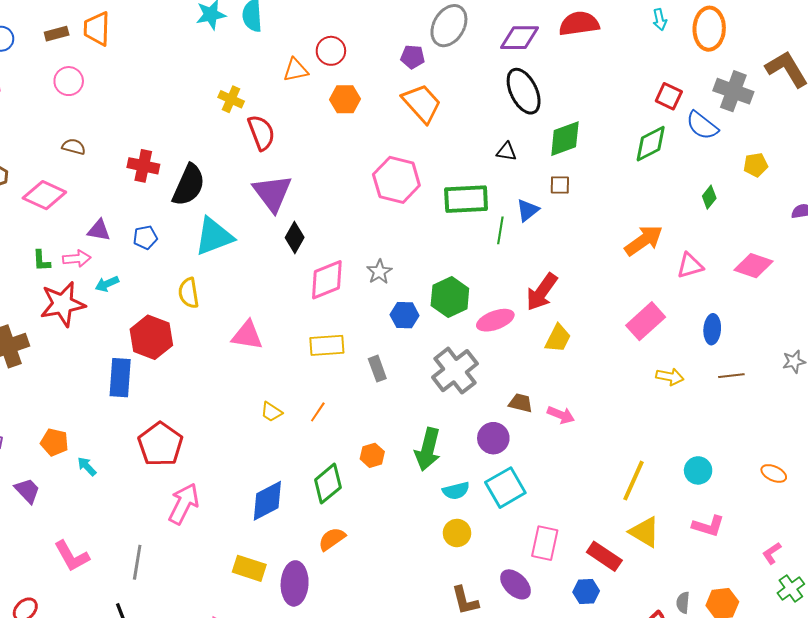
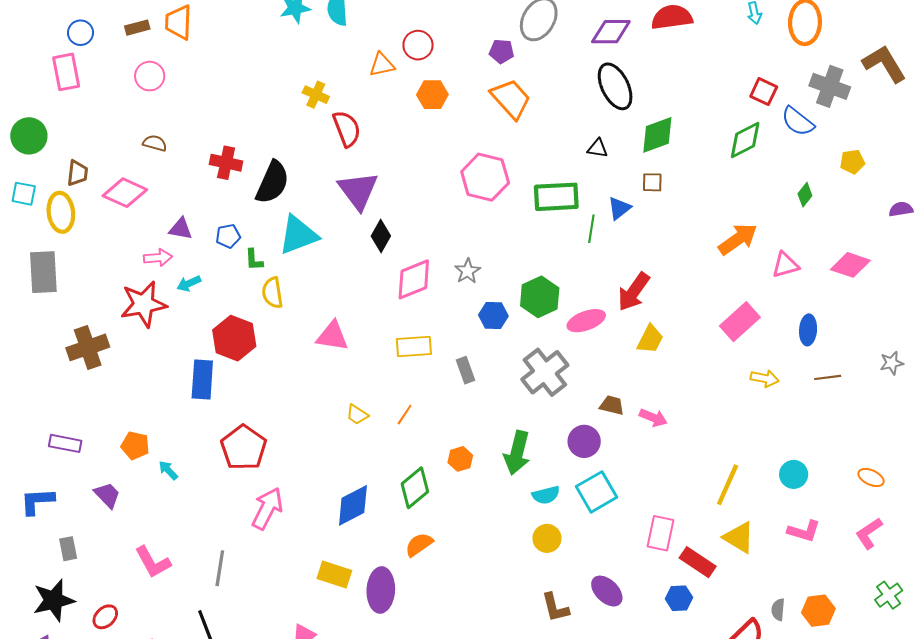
green L-shape: (41, 261) -> (254, 260), moved
pink rectangle: (545, 543) -> (660, 533), moved
pink L-shape: (772, 553) -> (869, 533), moved, size x1.4

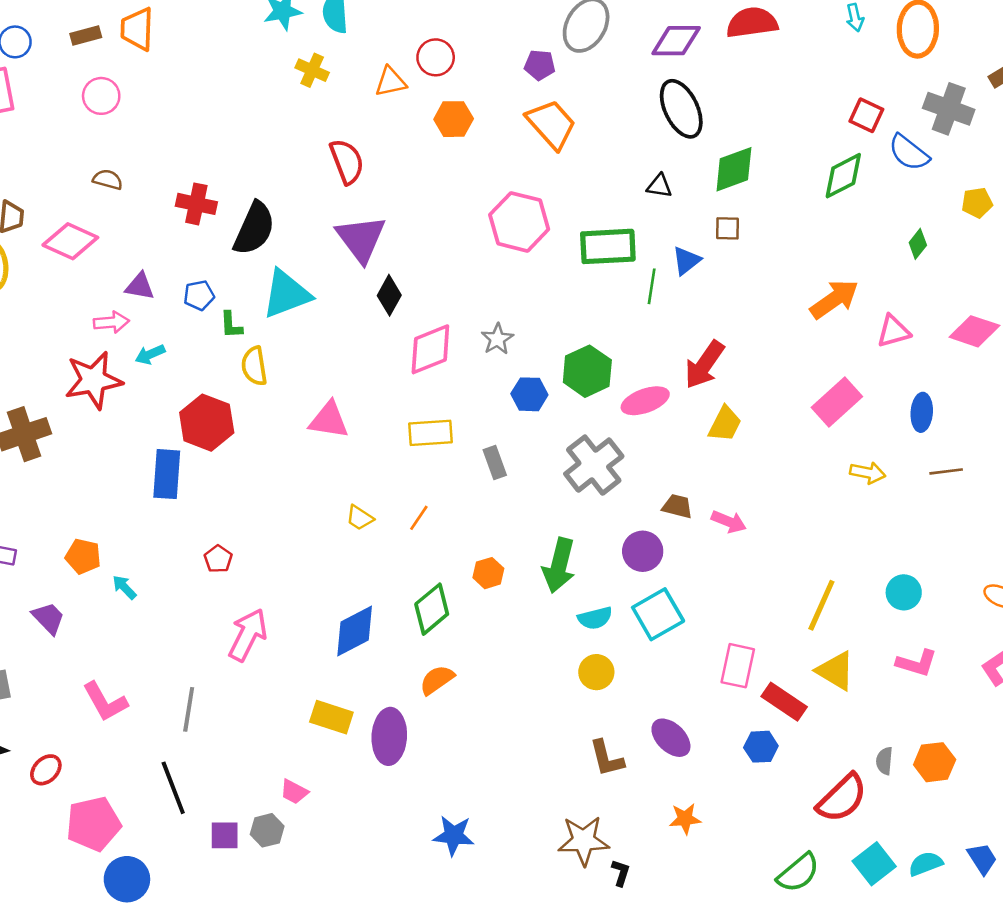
yellow cross: (316, 95) -> (312, 70), moved
red pentagon: (244, 448) -> (218, 559), size x0.5

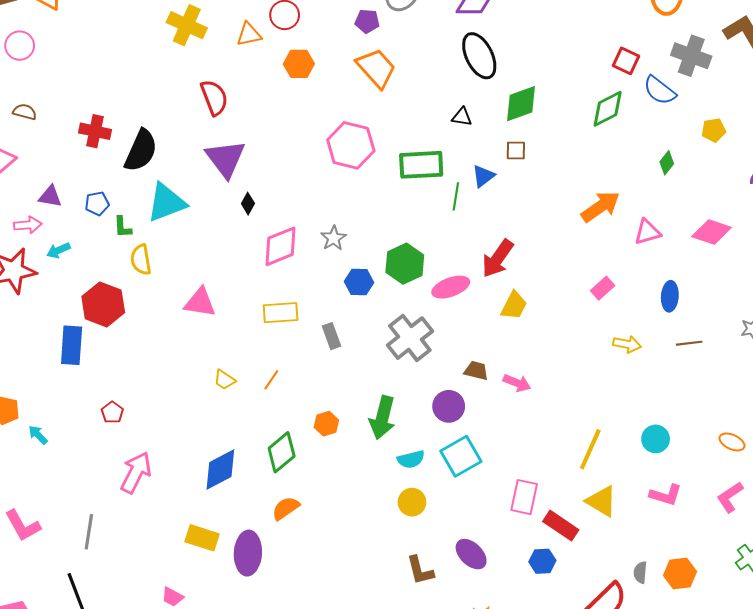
yellow cross: (312, 70) -> (187, 25), size x1.5
black diamond: (389, 295) -> (248, 204), size x0.7
pink rectangle: (837, 402) -> (603, 288), size x0.6

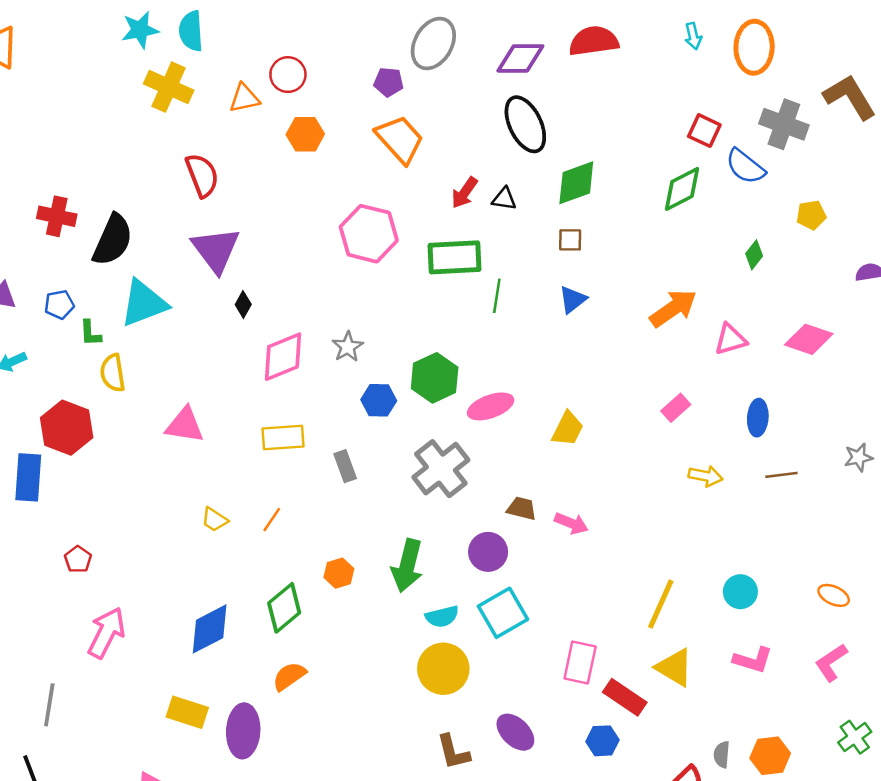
blue triangle: (483, 176) -> (573, 300), moved
red arrow: (498, 259) -> (464, 193), moved, size x0.7
yellow circle: (412, 502) -> (443, 669), size x1.5

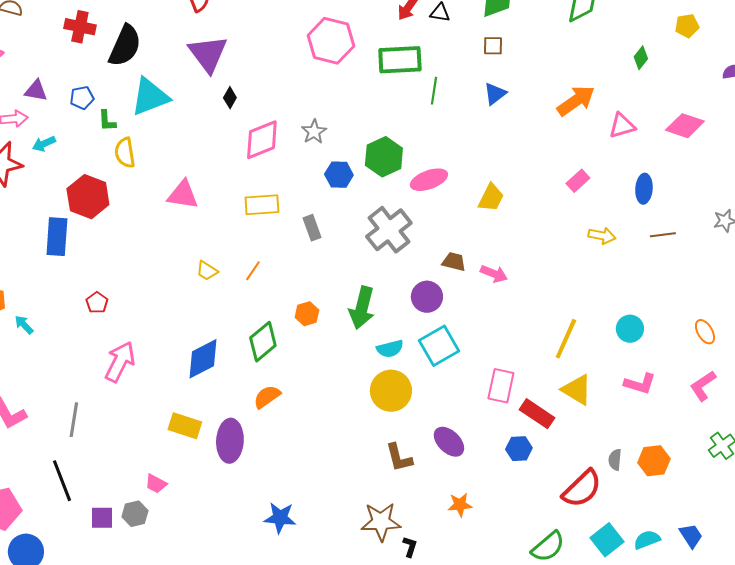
orange ellipse: (834, 595) -> (705, 332), turned 35

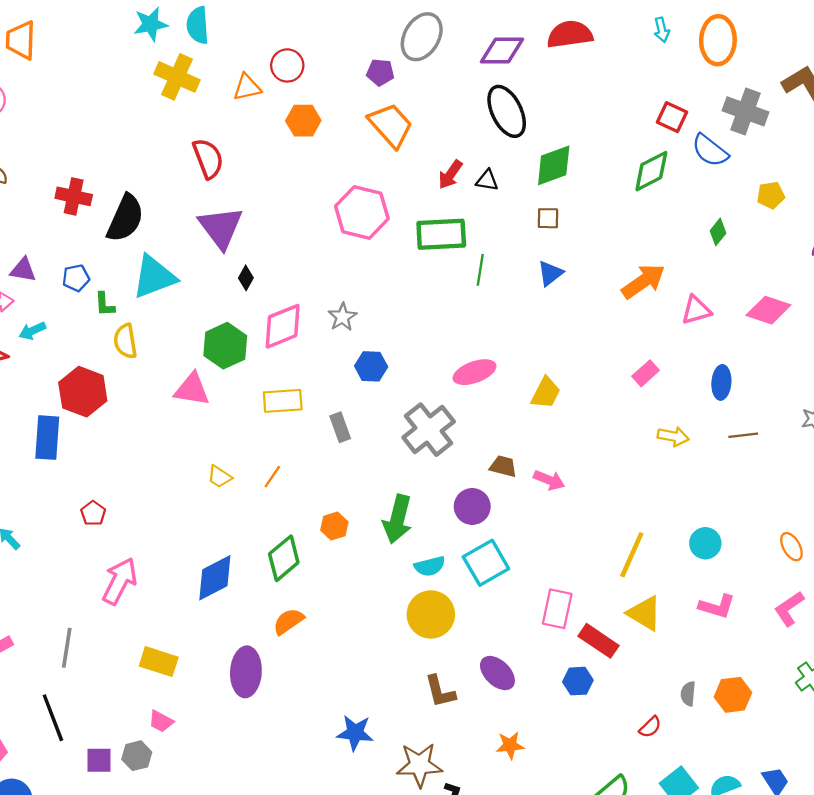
green hexagon: (384, 157) -> (225, 346), moved
yellow rectangle: (185, 426) -> (159, 662), moved
red semicircle: (582, 489) -> (650, 727), size x0.5
blue star: (280, 518) -> (355, 733), moved

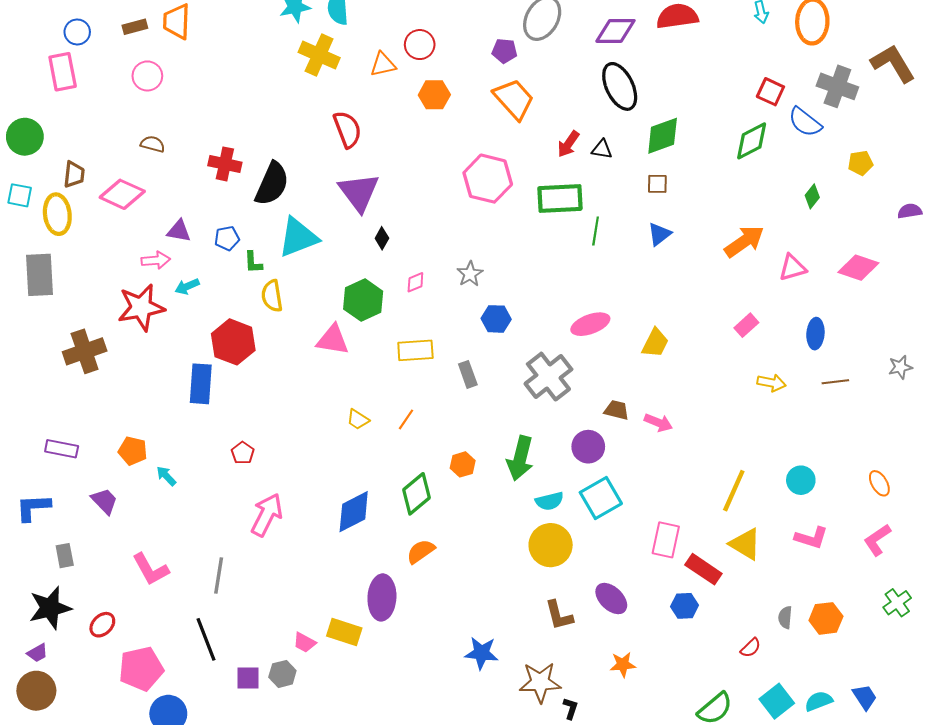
pink diamond: (283, 326) -> (415, 282), size x0.5
yellow rectangle: (159, 662) -> (344, 632), moved

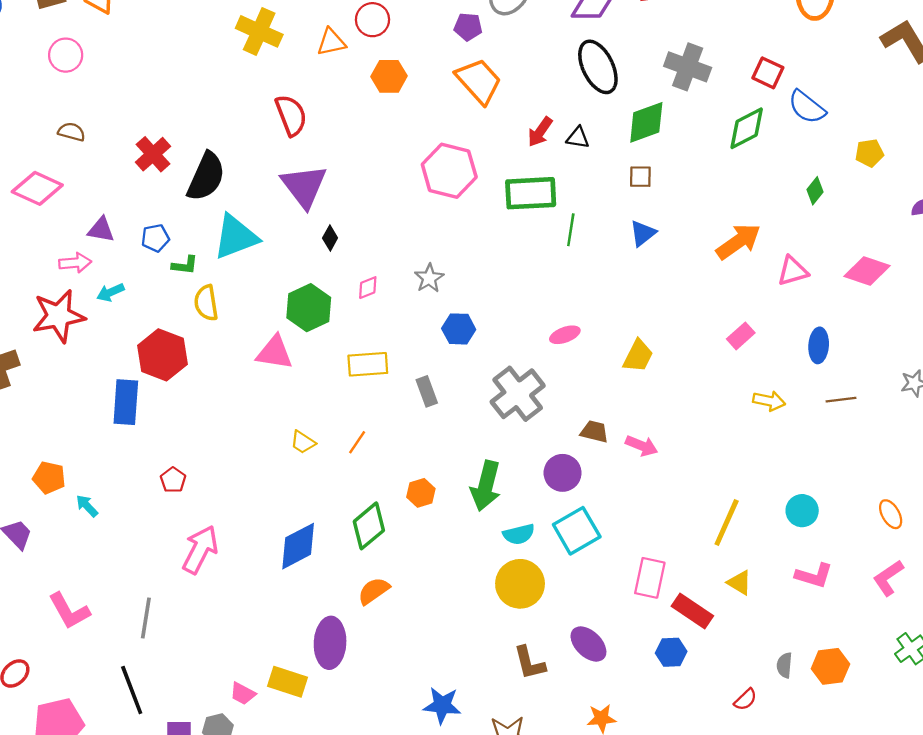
gray cross: (837, 86) -> (688, 67), moved
red cross: (225, 164) -> (153, 154), turned 36
green L-shape: (253, 262) -> (185, 265), turned -80
pink ellipse: (590, 324) -> (565, 335), size x0.7
yellow triangle: (745, 544) -> (740, 583), size x0.7

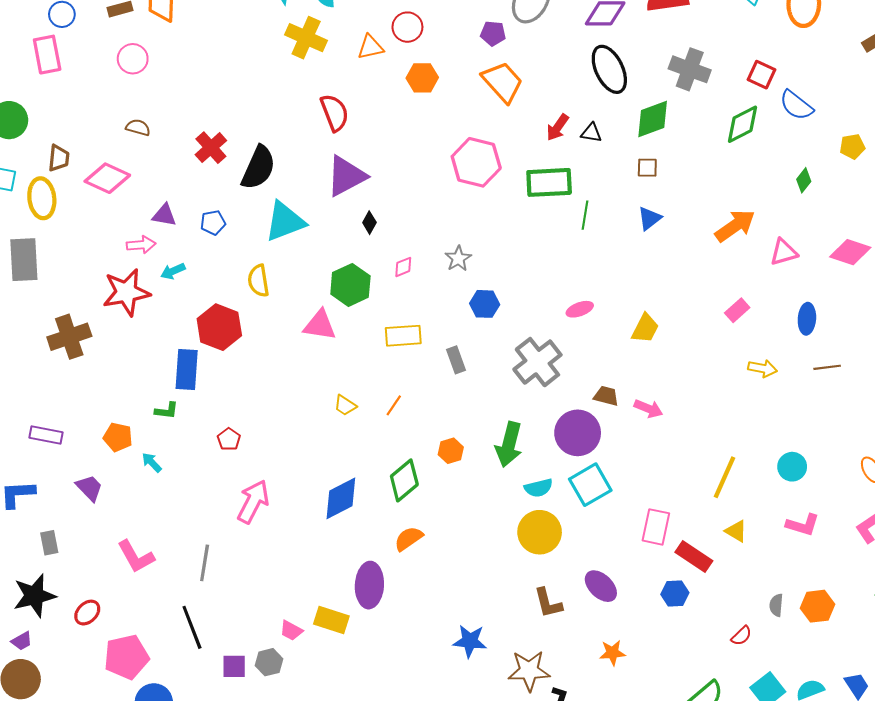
purple triangle: (304, 186) -> (346, 176), turned 39
green L-shape: (185, 265) -> (167, 411), moved
purple circle: (563, 473) -> (578, 433), size x1.4

